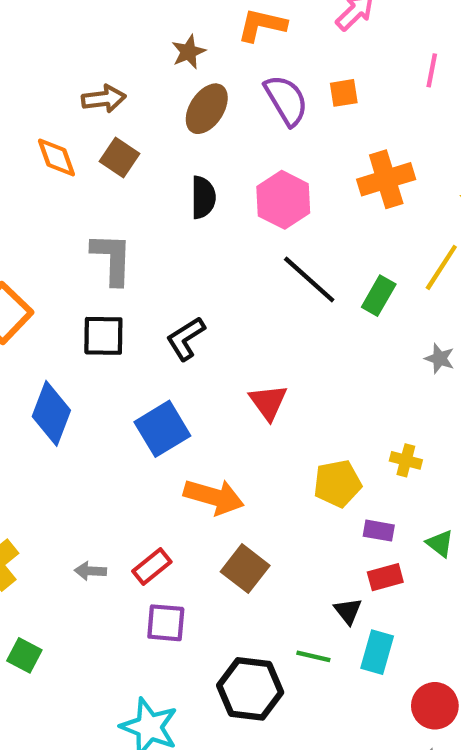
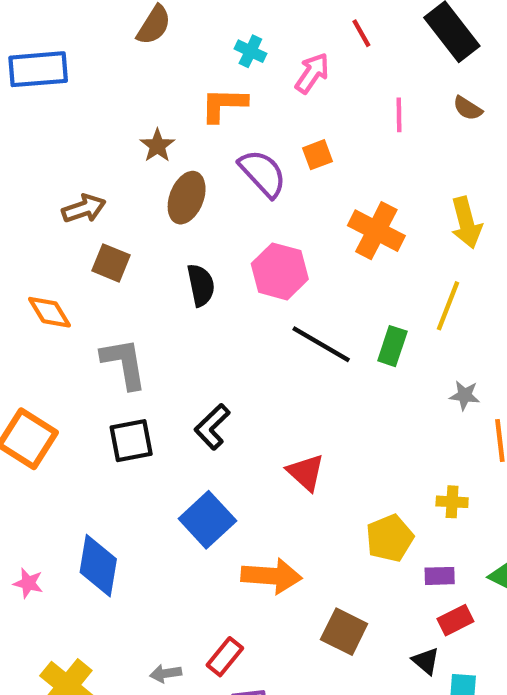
orange diamond: (56, 157) -> (49, 312), moved
orange cross: (386, 179) -> (376, 231), turned -34
blue diamond: (51, 413) -> (98, 566), moved
brown square: (245, 569) -> (344, 632), moved

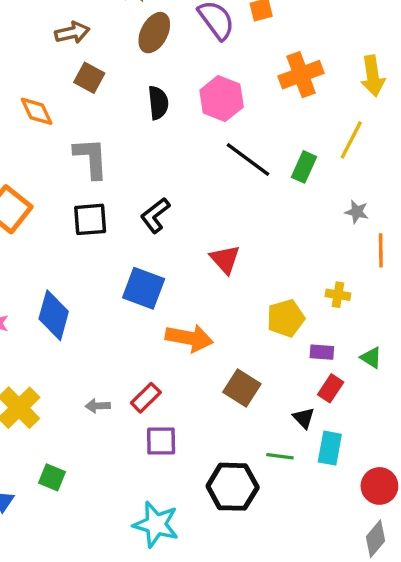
orange cross: (376, 231) -> (301, 75), turned 36
blue square: (207, 520) -> (144, 288), turned -33
red rectangle: (455, 620) -> (331, 388), turned -36

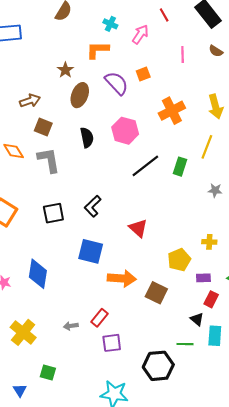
gray L-shape: (91, 158) -> (49, 160), moved
black line: (248, 159) -> (145, 166), turned -68
brown square: (242, 388) -> (156, 293), moved

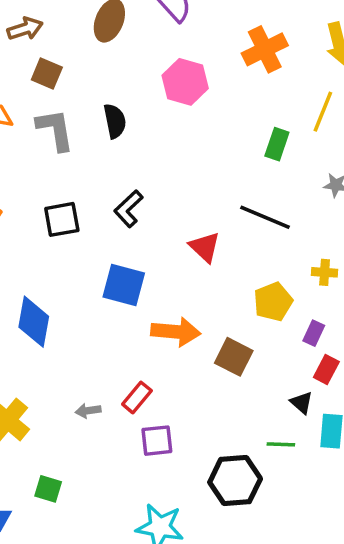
black semicircle: (87, 138) -> (115, 121), moved
black line: (145, 166) -> (265, 217), moved, turned 60
purple rectangle: (203, 278) -> (314, 333), turned -64

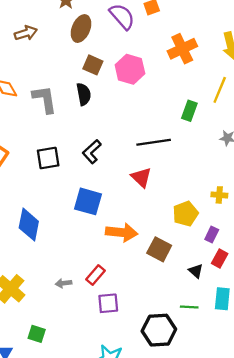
brown square: (47, 74) -> (93, 65), moved
black line: (265, 217) -> (154, 142), moved, turned -32
black triangle: (302, 403) -> (196, 271), moved

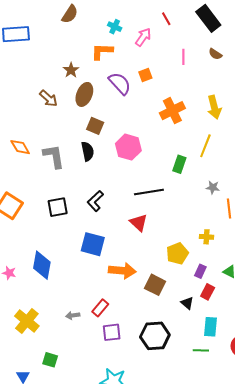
brown arrow: (26, 33) -> (49, 98), moved, turned 60
pink hexagon: (130, 69) -> (128, 147), moved
green line: (189, 307) -> (201, 350), moved
black hexagon: (159, 330) -> (155, 336), moved

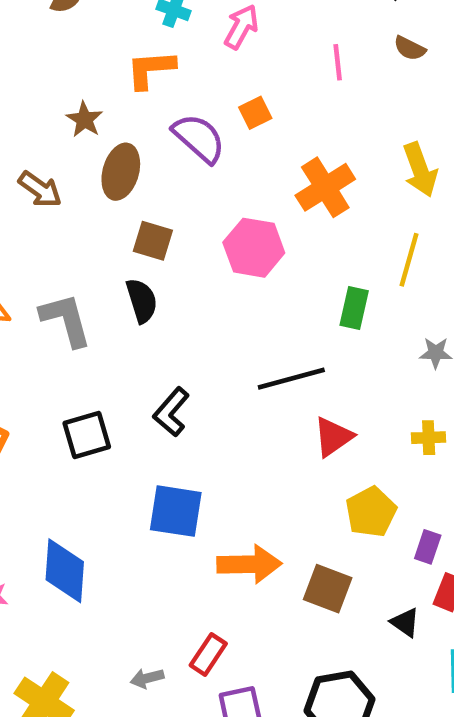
pink hexagon: (128, 147) -> (254, 248), moved
red triangle: (139, 223) -> (333, 437), moved, turned 48
yellow cross: (206, 237) -> (429, 438), moved

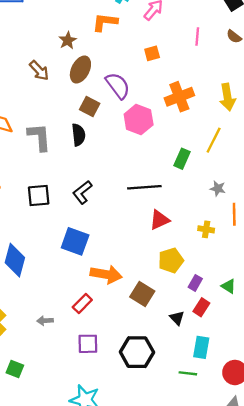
purple semicircle: (199, 138) -> (118, 86), moved
red rectangle: (208, 654) -> (82, 303), moved

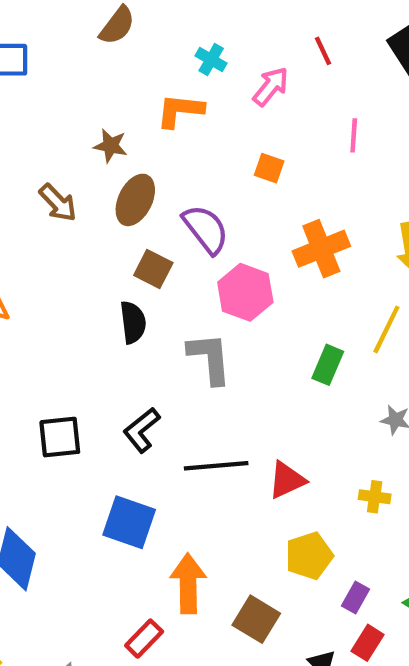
brown star: (68, 40) -> (111, 146), turned -30
orange square: (152, 53) -> (269, 168), turned 35
gray L-shape: (39, 137) -> (210, 358), moved
black line: (144, 187) -> (216, 466), moved
orange arrow: (106, 274) -> (188, 584), turned -100

